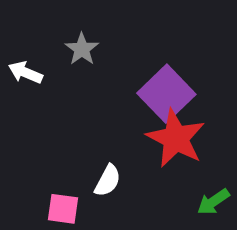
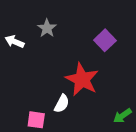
purple square: (166, 94) -> (105, 40), moved, size x0.7
red star: (176, 138) -> (82, 79), moved

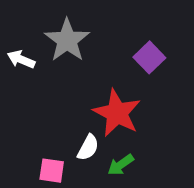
gray star: (47, 28) -> (67, 40), size x1.6
green arrow: (122, 116) -> (121, 165), moved

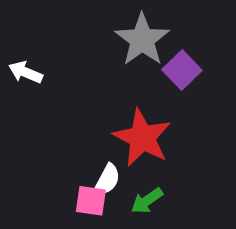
gray star: (67, 40) -> (142, 40), moved
pink square: (52, 171) -> (91, 201), moved

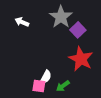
white arrow: (25, 72) -> (22, 22), moved
red star: (142, 138) -> (81, 59), moved

